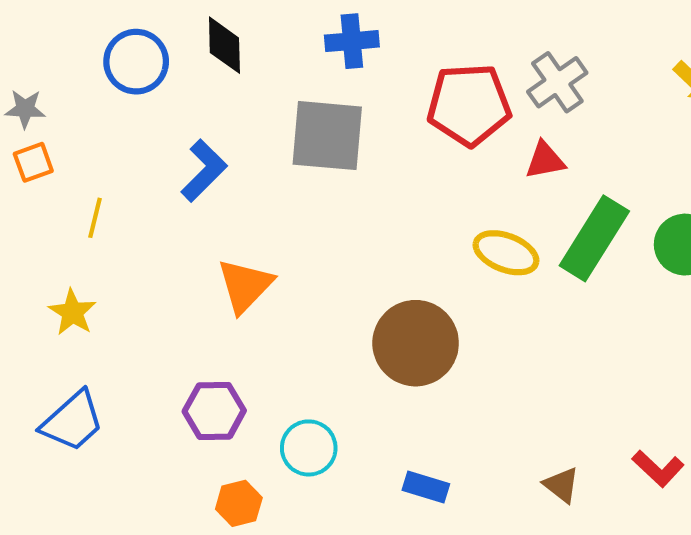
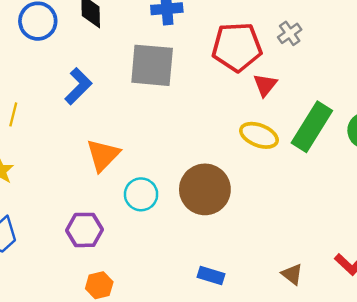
gray cross: (557, 82) -> (290, 33), size x0.7
red triangle: (545, 160) -> (265, 85), moved, turned -40
cyan circle: (309, 448) -> (141, 194), moved

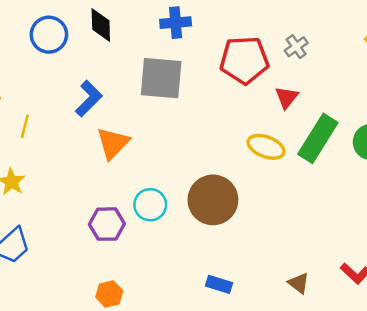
red triangle: (265, 85) -> (287, 97), moved
orange triangle: (103, 155) -> (113, 143), moved
purple hexagon: (84, 230) -> (107, 224), moved

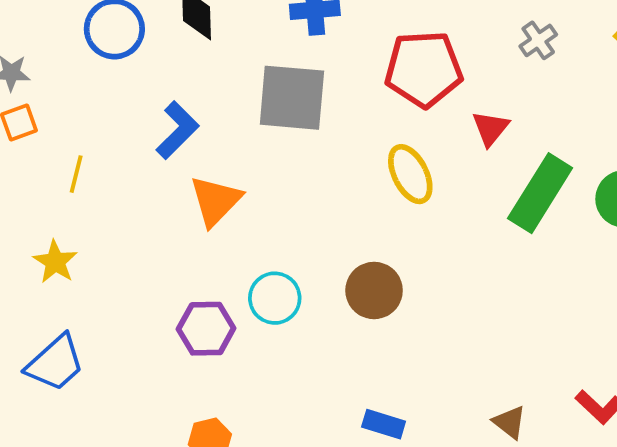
gray cross: (296, 47) -> (538, 40), moved
yellow ellipse: (266, 147) -> (410, 174), moved, turned 42
brown circle: (213, 200) -> (374, 290), size x0.7

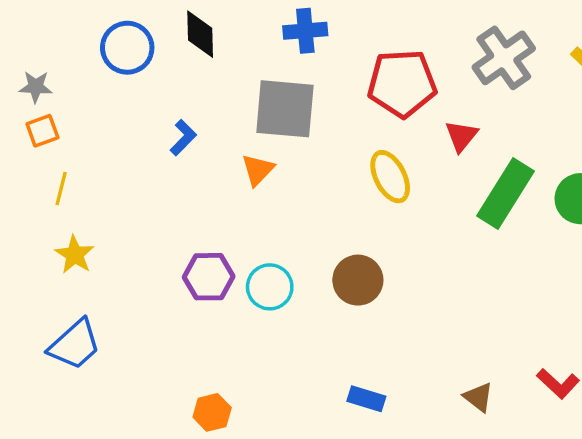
gray cross: (538, 40) -> (504, 58), size x1.8
blue L-shape: (177, 130) -> (183, 138), size x0.7
yellow line: (76, 174) -> (61, 188), moved
orange triangle: (216, 201) -> (258, 170), moved, size x0.7
purple hexagon: (206, 329) -> (209, 277), moved

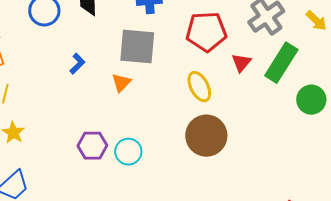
green rectangle: (505, 194) -> (281, 63), moved
brown circle: (358, 280) -> (206, 136), moved, size x1.4

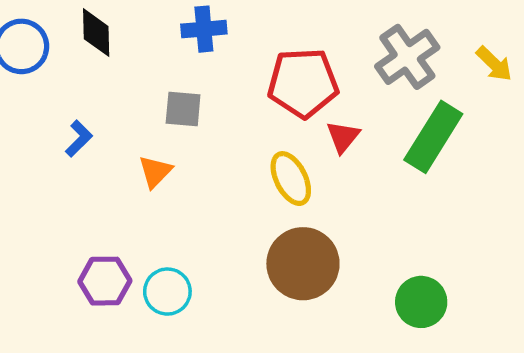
gray square: (137, 47) -> (183, 109), size x0.6
red triangle: (241, 63) -> (343, 137), moved
green circle: (311, 100) -> (421, 302), moved

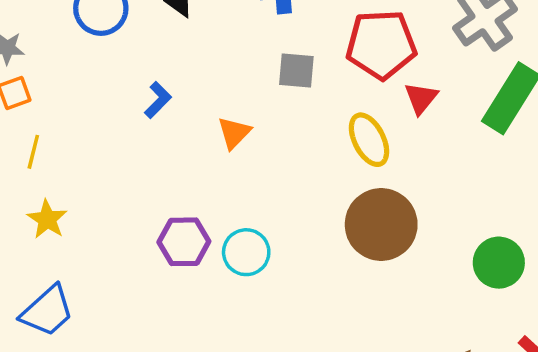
gray square: (183, 109) -> (296, 71), moved

